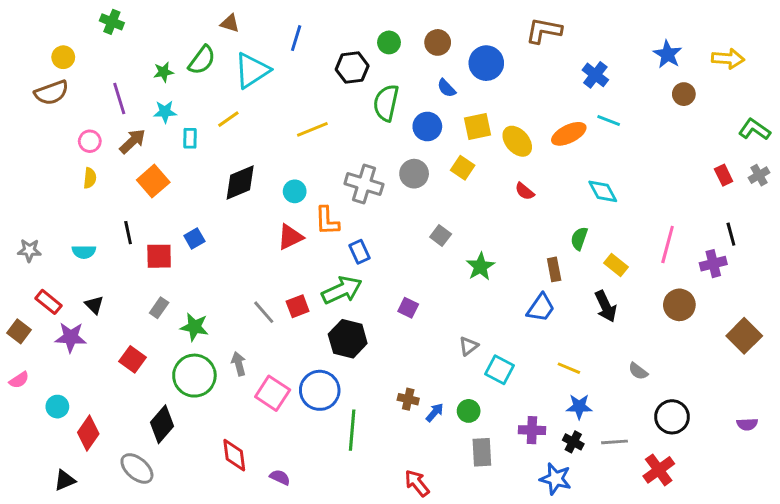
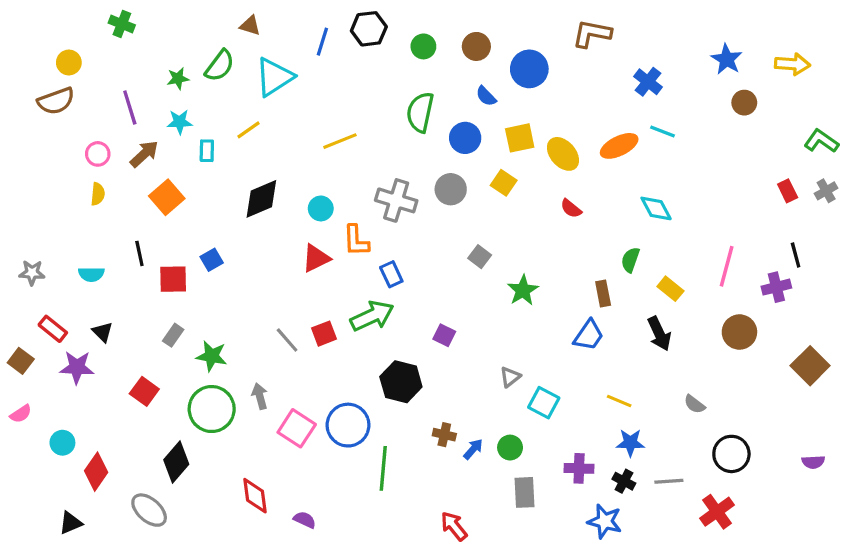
black hexagon: (352, 68) -> (369, 29), moved
black hexagon: (348, 339) -> (401, 382), moved

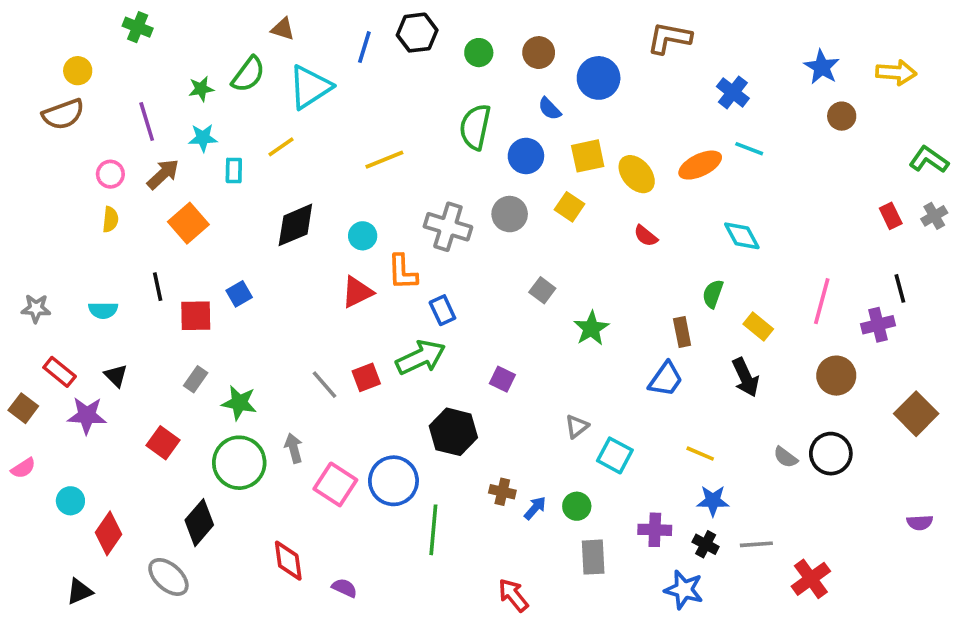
black circle: (731, 454) -> (831, 454), moved

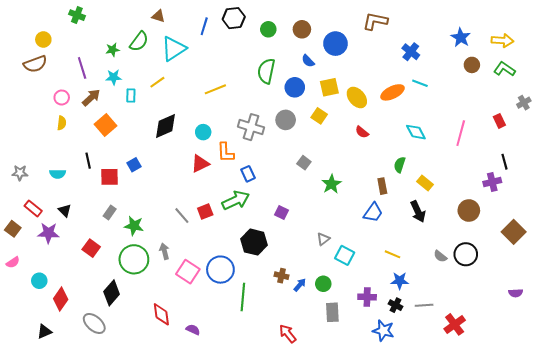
green L-shape: (929, 160) -> (504, 69), moved
gray cross: (934, 216) -> (524, 103), moved
pink line: (822, 301) -> (461, 133), moved

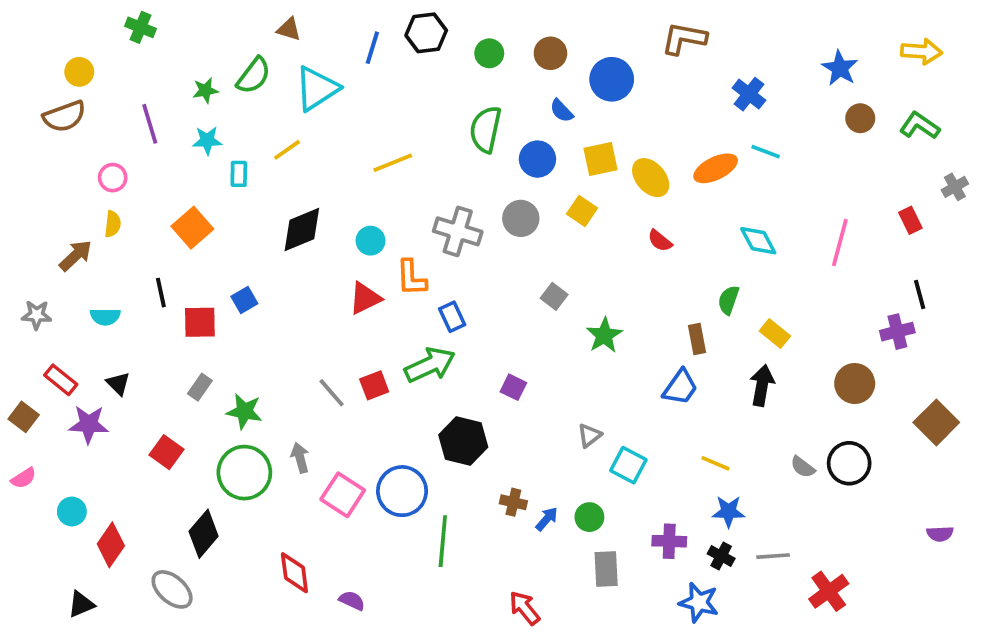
yellow arrow: (502, 41) -> (921, 51), moved
brown arrow: (91, 98) -> (76, 256), moved
black arrow: (418, 212) -> (762, 385), turned -145

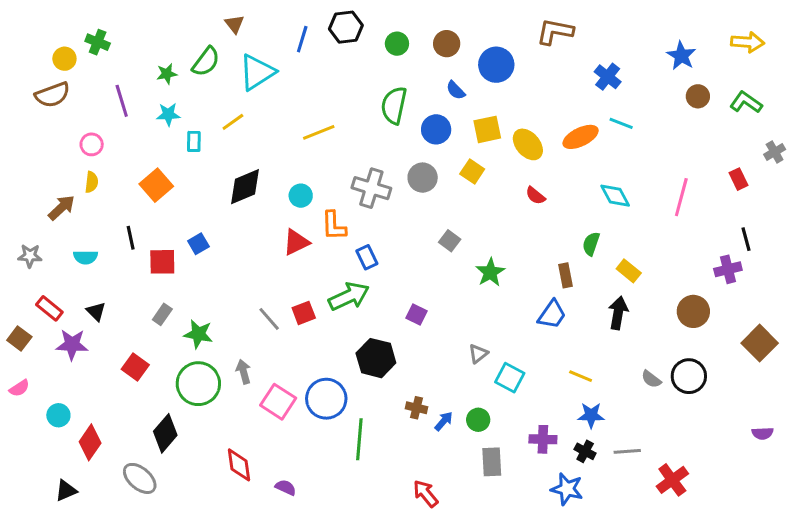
green cross: (140, 27) -> (98, 42), moved
brown triangle: (289, 29) -> (234, 24), turned 35

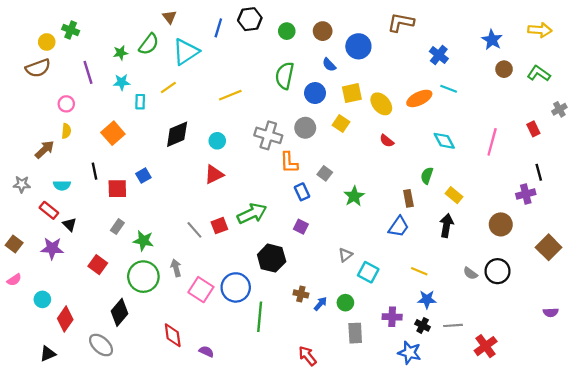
orange L-shape: (334, 226) -> (289, 163), moved
blue rectangle: (367, 257) -> (302, 192), moved
red rectangle: (49, 308) -> (49, 210), moved

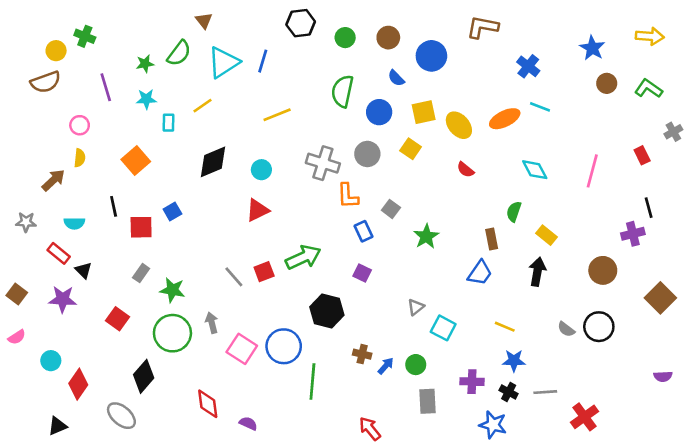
blue line: (218, 28) -> (263, 61), moved

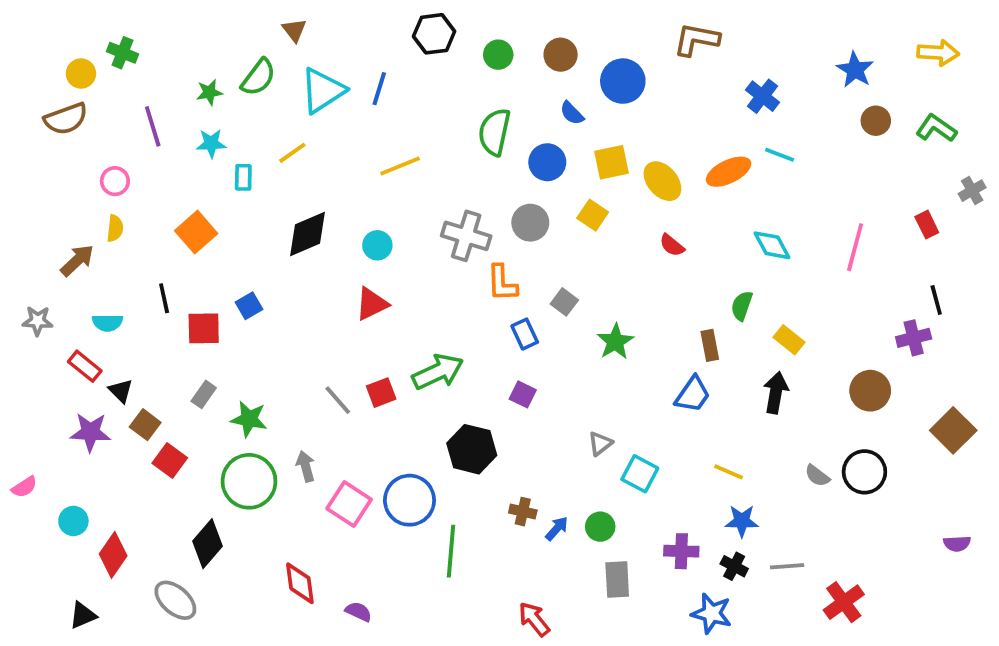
brown square: (17, 294) -> (145, 425), moved

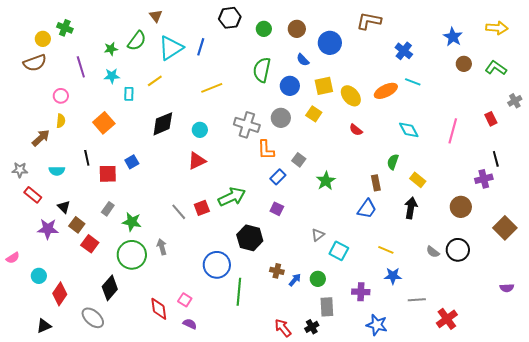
blue rectangle: (525, 334) -> (278, 177), turned 70
red rectangle: (85, 366) -> (33, 195), moved
pink square: (349, 504) -> (185, 300), moved, size x0.6
black cross: (734, 566) -> (312, 327), moved, turned 32

